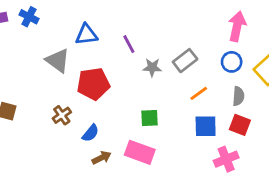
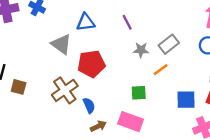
purple line: (129, 44) -> (127, 22), moved
orange line: (199, 93) -> (161, 70), moved
brown cross: (62, 115) -> (65, 90), size x1.6
blue semicircle: (91, 133) -> (89, 105), turned -63

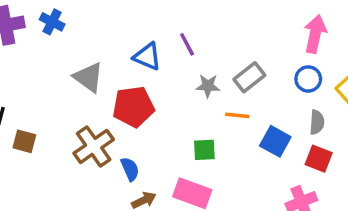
blue triangle: (86, 22) -> (147, 56), moved, turned 30
orange line: (161, 70) -> (237, 115), turned 42
blue square: (186, 100) -> (275, 141), moved, turned 30

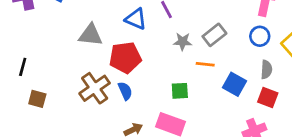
gray triangle: (88, 77) -> (91, 35), turned -30
brown square: (24, 141) -> (37, 99), moved
blue semicircle: (130, 169) -> (125, 91), moved

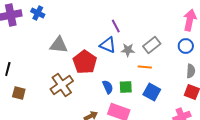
blue triangle: (136, 19) -> (108, 45), moved
red pentagon: (125, 58) -> (85, 62), turned -30
blue square: (234, 84) -> (152, 92), moved
blue semicircle: (125, 91) -> (108, 87), moved

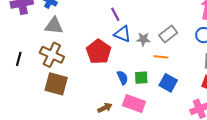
purple line: (116, 26) -> (115, 14), moved
gray triangle: (59, 45) -> (54, 26), moved
brown cross: (62, 85) -> (52, 55), moved, turned -30
brown square: (19, 93) -> (56, 84), moved, size x1.6

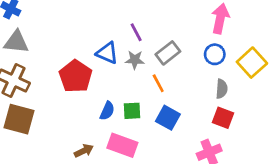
purple line: (115, 14) -> (136, 32), moved
orange line: (161, 57) -> (158, 83), turned 56
blue semicircle: (123, 78) -> (107, 111), turned 48

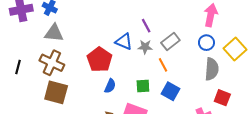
gray semicircle: (222, 89) -> (212, 69), size x1.5
blue semicircle: (107, 111) -> (110, 86), moved
red square: (223, 118) -> (222, 98), moved

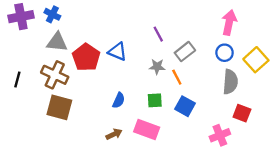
blue triangle: (124, 42) -> (118, 52), moved
gray star: (145, 47) -> (157, 67), moved
red pentagon: (100, 60) -> (86, 57), moved

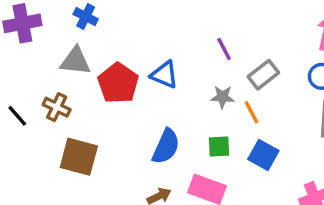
blue cross: (52, 14) -> (86, 17), moved
brown cross: (55, 75) -> (57, 107), moved, size x0.7
black line: (17, 79) -> (17, 116), turned -56
blue semicircle: (119, 100) -> (166, 146), size x1.5

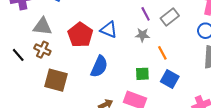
gray triangle: (75, 61) -> (42, 26), moved
gray rectangle: (263, 75) -> (170, 17), moved
gray star: (222, 97) -> (142, 35), moved
blue semicircle: (166, 146) -> (99, 66), moved

